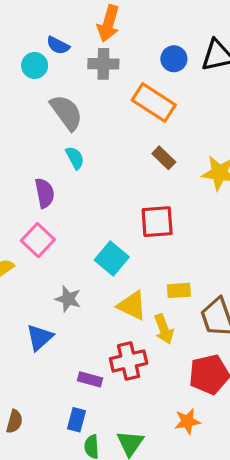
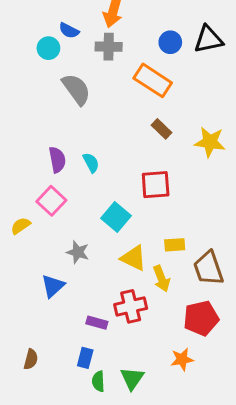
cyan semicircle: (75, 158) -> (91, 163), moved

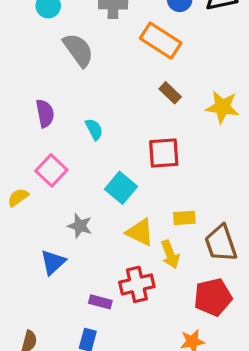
purple semicircle: (57, 160) -> (45, 113), moved

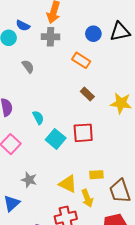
orange rectangle: (161, 41) -> (81, 60), size x0.7
gray semicircle: (78, 50) -> (28, 66), size x0.6
cyan square: (121, 188) -> (56, 139), moved

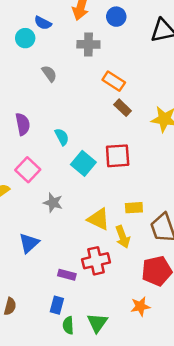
blue circle: (93, 34) -> (116, 17), moved
gray cross: (50, 37) -> (88, 44), moved
orange rectangle: (81, 60) -> (114, 81), moved
gray star: (29, 180) -> (53, 203), moved

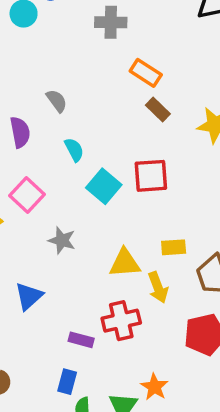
gray semicircle: (49, 74) -> (57, 101), moved
yellow triangle: (99, 219) -> (125, 263), turned -30
orange star: (140, 306) -> (154, 387), moved, turned -30

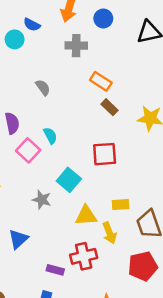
gray semicircle: (57, 101) -> (43, 87), moved
cyan square: (104, 186) -> (69, 180), moved
pink square: (27, 195) -> (28, 150), moved

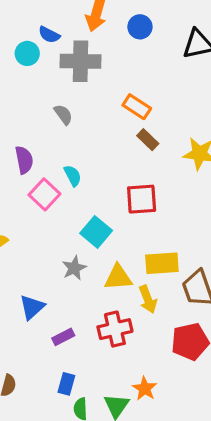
gray cross: (76, 46) -> (80, 61), moved, size x1.4
gray star: (42, 200) -> (74, 268), moved, turned 30
yellow rectangle: (121, 205) -> (162, 263), size x1.5
purple rectangle: (55, 270) -> (63, 337), moved, turned -42

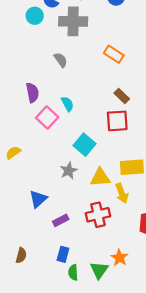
brown rectangle: (148, 140) -> (122, 96), moved

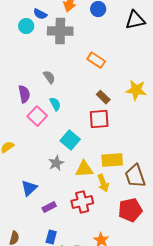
gray semicircle: (61, 60) -> (49, 77), moved

